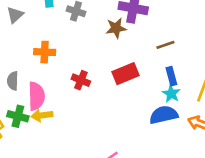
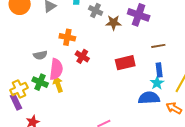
brown star: (116, 28) -> (113, 23), moved
red cross: (81, 80) -> (82, 56), moved
gray semicircle: (13, 81) -> (40, 55), turned -112
yellow arrow: (42, 115) -> (58, 84), turned 70

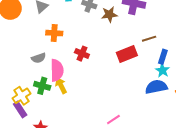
orange cross: (67, 37) -> (54, 33), moved
brown line: (158, 46) -> (149, 39), moved
blue rectangle: (159, 70) -> (163, 57), turned 32

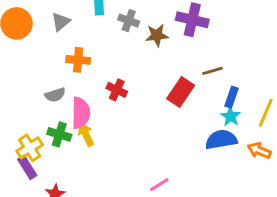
red rectangle: (127, 54) -> (181, 92), turned -36

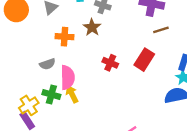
brown star: (157, 35) -> (92, 27), moved, turned -30
brown line: (212, 71) -> (161, 30), moved
red cross: (117, 90) -> (110, 63), moved

